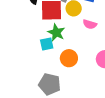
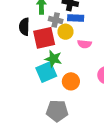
cyan square: (47, 44) -> (46, 72), size x1.5

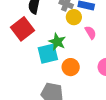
red square: (44, 38) -> (23, 29), moved, turned -35
pink semicircle: (85, 44) -> (90, 33), turned -136

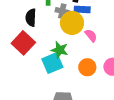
yellow circle: (74, 17) -> (72, 23), size x1.5
orange circle: (71, 67) -> (87, 67), moved

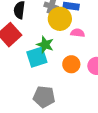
pink semicircle: (91, 35) -> (78, 33), turned -48

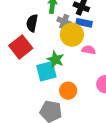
orange circle: (71, 64) -> (68, 91), moved

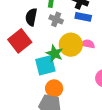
gray cross: (64, 22) -> (56, 19), moved
yellow circle: (72, 35) -> (71, 45), moved
orange circle: (68, 91) -> (54, 88), moved

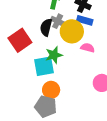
black semicircle: (31, 17) -> (46, 27), moved
yellow circle: (71, 45) -> (72, 31), moved
green star: (55, 53) -> (54, 55), turned 30

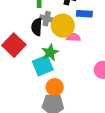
blue rectangle: (85, 20) -> (84, 14), moved
pink semicircle: (88, 48) -> (73, 37), moved

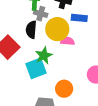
gray cross: (47, 19) -> (41, 14), moved
orange circle: (55, 87) -> (64, 89), moved

